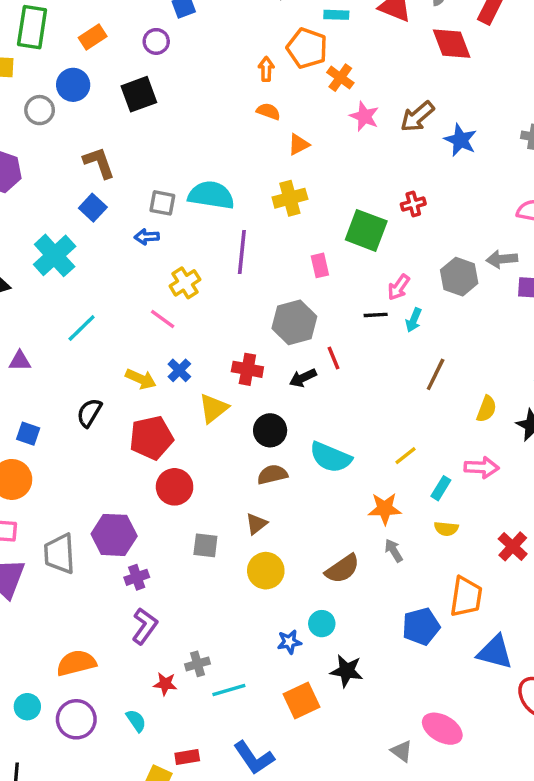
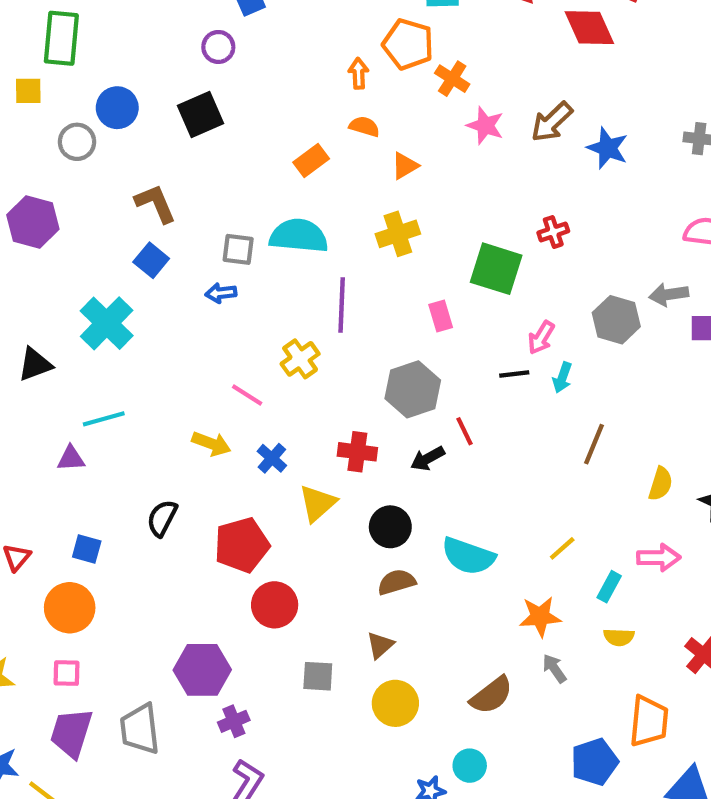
orange rectangle: (93, 37) -> (311, 160), moved
yellow cross: (185, 283) -> (300, 359), moved
cyan line: (82, 328) -> (104, 419), moved, turned 32
yellow arrow: (141, 379) -> (211, 444), moved
gray trapezoid: (59, 554) -> (140, 729), moved

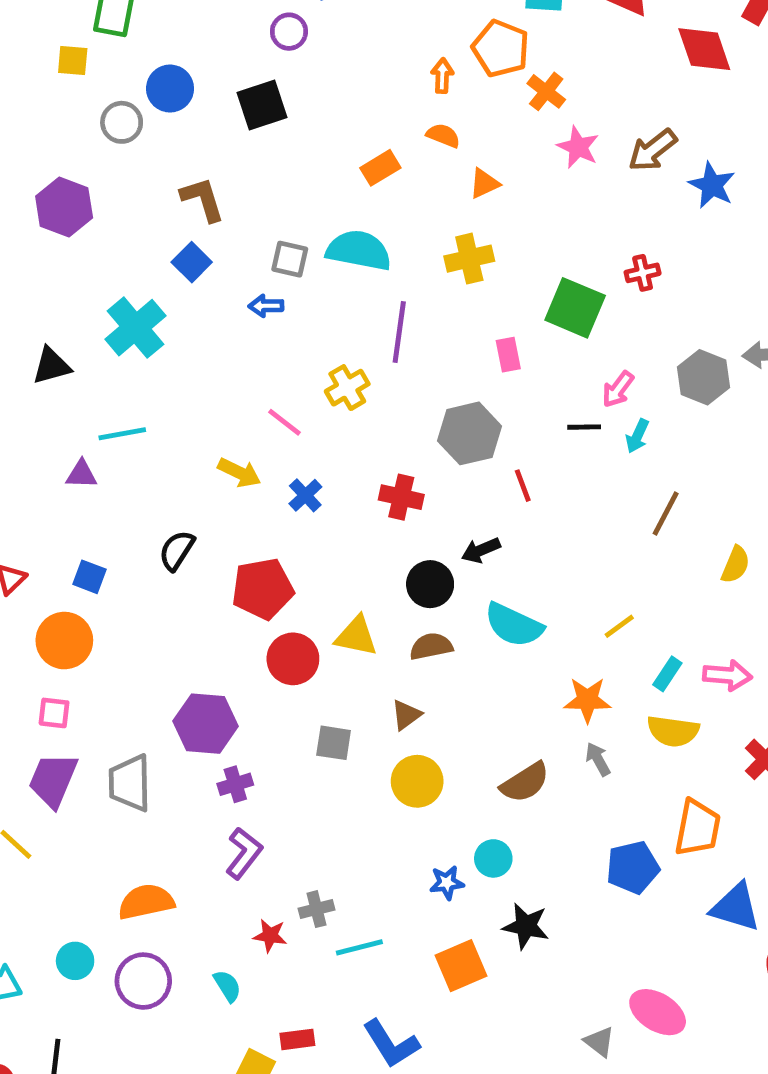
black arrow: (428, 458) -> (481, 550), moved
yellow triangle: (318, 503) -> (356, 636), moved, turned 48
pink arrow: (659, 558) -> (727, 675), moved
yellow semicircle: (619, 637) -> (673, 731), size x1.5

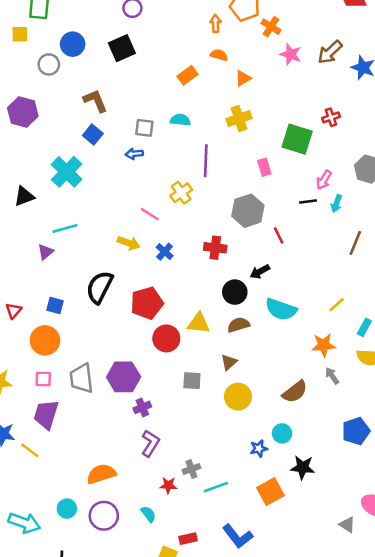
cyan semicircle: (359, 250) -> (180, 120), size x0.6
purple triangle: (81, 474) -> (46, 252), turned -36
black semicircle: (177, 550) -> (100, 287), size x1.5
gray trapezoid: (130, 783) -> (82, 378), moved

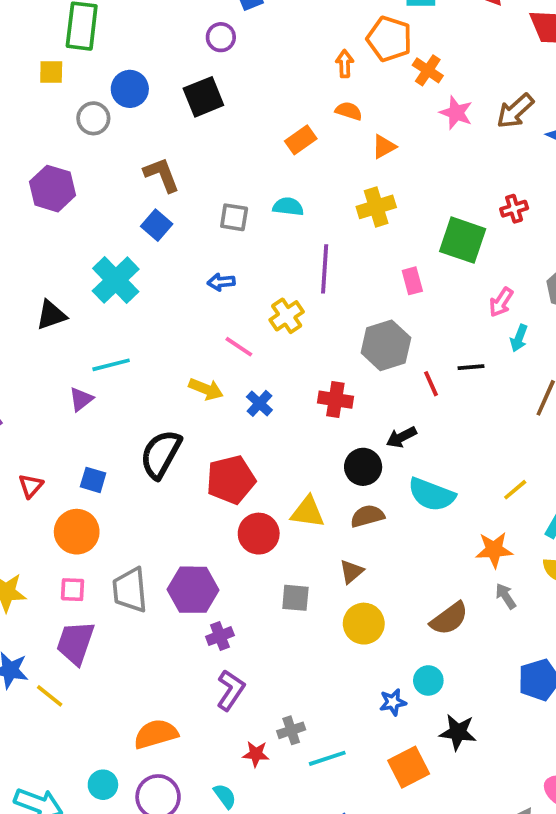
blue arrow: (134, 154) -> (221, 282), moved
black line: (308, 201) -> (471, 367), moved

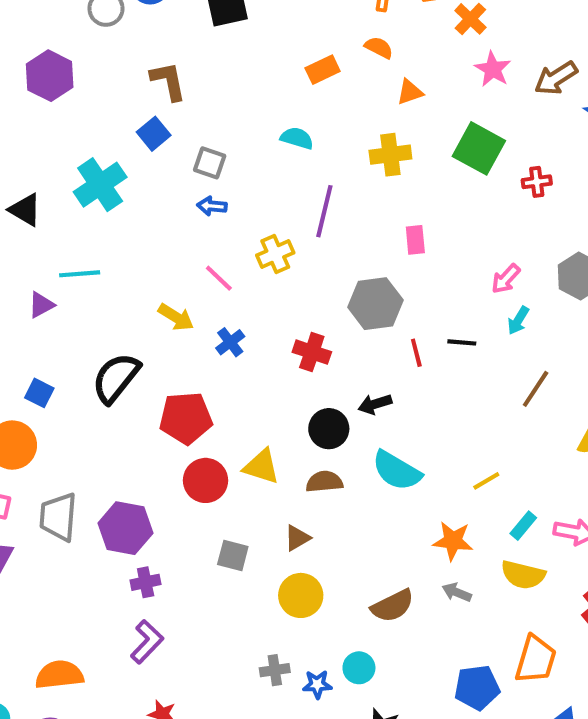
gray square: (234, 217) -> (210, 163), moved
green square: (463, 240) -> (479, 148), moved
black triangle: (51, 315) -> (25, 210), turned 40
gray arrow: (506, 596) -> (457, 592), turned -44
gray cross: (291, 730) -> (275, 670), moved

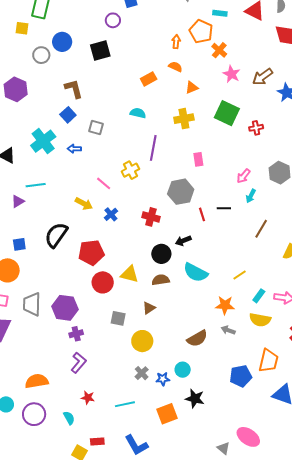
blue arrow: (212, 206) -> (74, 149), moved
blue square: (39, 393) -> (19, 244), turned -32
yellow circle: (301, 595) -> (142, 341), moved
gray cross: (275, 670) -> (142, 373), turned -32

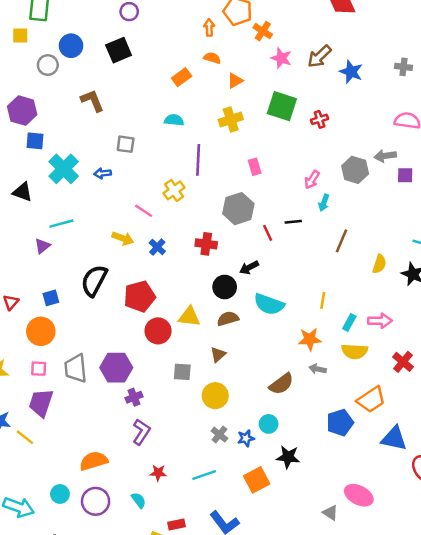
blue square: (68, 115) -> (35, 141), moved, turned -35
yellow line: (240, 275) -> (323, 300), turned -40
orange trapezoid: (268, 361) -> (371, 400), turned 50

